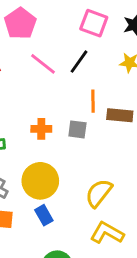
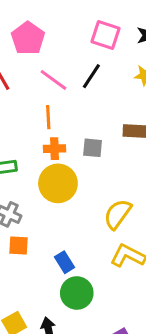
orange line: (93, 101) -> (48, 117), moved
yellow circle: (40, 181) -> (58, 183), moved
blue rectangle: (44, 215) -> (64, 262), moved

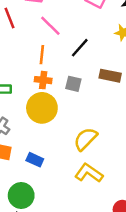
black line: (91, 76) -> (80, 48), moved
blue rectangle: (64, 262) -> (35, 160), moved, turned -42
green circle: (77, 293) -> (21, 195), moved

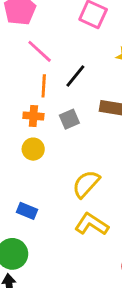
orange line: (42, 55) -> (44, 86), moved
gray square: (73, 84) -> (69, 119), turned -35
yellow circle: (42, 108) -> (33, 149), size x0.6

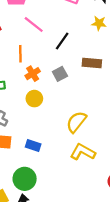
orange line: (44, 86) -> (20, 54), moved
orange cross: (33, 116) -> (33, 74), turned -32

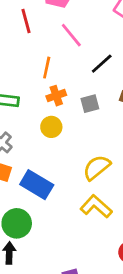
blue rectangle: (33, 146) -> (37, 185), size x1.6

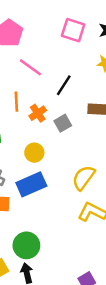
orange cross: (56, 96) -> (38, 113), moved
blue rectangle: (37, 185) -> (31, 184), moved, turned -40

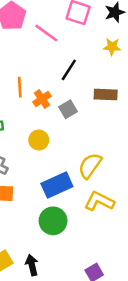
pink line: (30, 67) -> (46, 33), moved
blue rectangle: (31, 184) -> (57, 185), moved
green circle: (26, 245) -> (53, 221), moved

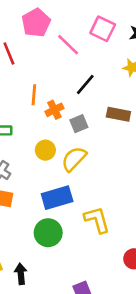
yellow semicircle: (90, 166) -> (74, 159), moved
yellow L-shape: (99, 201) -> (97, 220), turned 40

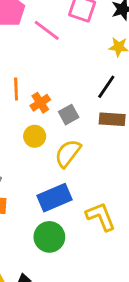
black line: (85, 85) -> (106, 87), moved
brown rectangle: (118, 114) -> (112, 119), moved
yellow circle: (45, 150) -> (35, 136), moved

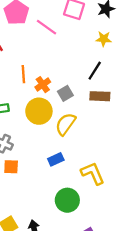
yellow circle: (35, 136) -> (39, 111), size x1.5
blue rectangle: (54, 198) -> (56, 159), size x0.6
green circle: (49, 237) -> (67, 200), moved

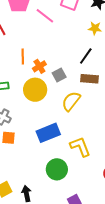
yellow semicircle: (65, 124) -> (71, 101), moved
blue rectangle: (56, 159) -> (48, 133), size x1.6

